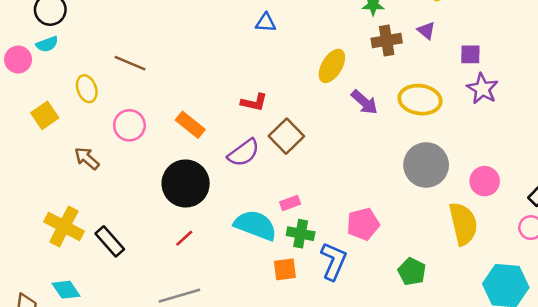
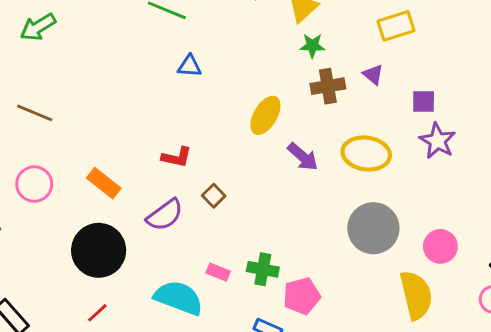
brown square: (286, 136) -> (214, 196), size x0.6
pink rectangle: (290, 203) -> (218, 272), turned 42
green cross: (301, 234) -> (263, 269), moved

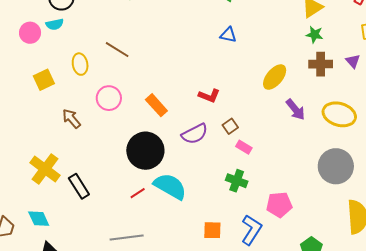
green cross: (263, 269) -> (237, 181), moved
pink rectangle: (218, 272) -> (244, 147), moved
cyan semicircle: (179, 298) -> (170, 186), moved

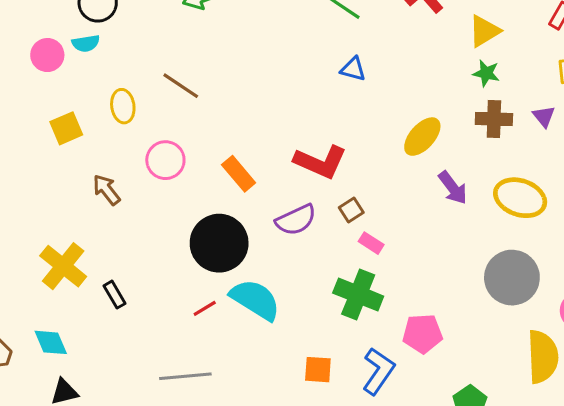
red L-shape: (209, 96) -> (320, 162), size x1.6
green cross: (237, 181) -> (358, 295), size x1.4
black rectangle: (79, 186) -> (115, 295), size x0.7

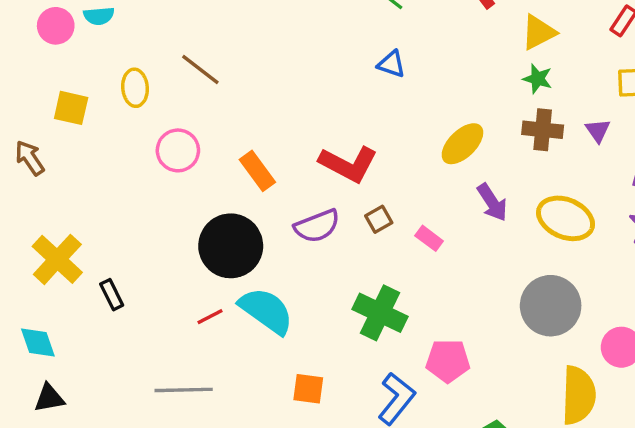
yellow square: (66, 128) -> (71, 108), turned 32
brown arrow: (107, 190) -> (30, 158), moved
pink rectangle: (371, 243) -> (429, 238), moved
orange square: (318, 370) -> (308, 389), moved

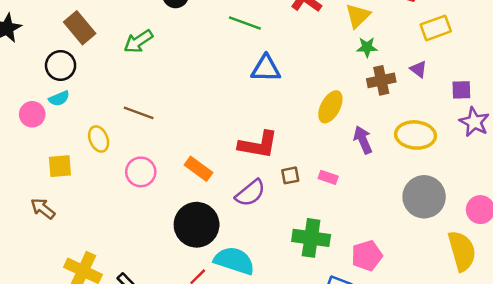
blue triangle: (391, 64) -> (266, 69), size x1.5
purple arrow: (492, 202) -> (363, 140), turned -152
brown square: (379, 219) -> (290, 175), turned 36

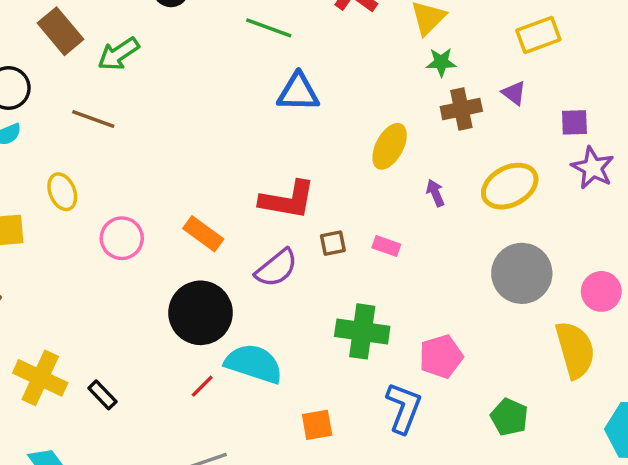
brown rectangle: (80, 28) -> (61, 31), moved
brown line: (139, 113) -> (93, 119), moved
yellow ellipse: (416, 135) -> (510, 186), turned -33
purple arrow: (363, 140) -> (435, 193), size x0.7

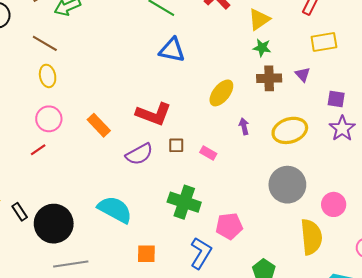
yellow ellipse: (62, 192) -> (48, 76), moved
black circle: (201, 313) -> (54, 224), moved
red line: (202, 386) -> (38, 150), moved

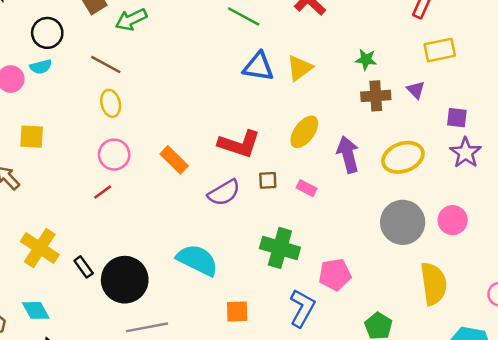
yellow triangle: (259, 19) -> (300, 68), moved
yellow ellipse: (221, 93) -> (304, 132), moved
purple arrow: (244, 126) -> (348, 155), size x1.8
pink circle: (334, 204) -> (453, 220), moved

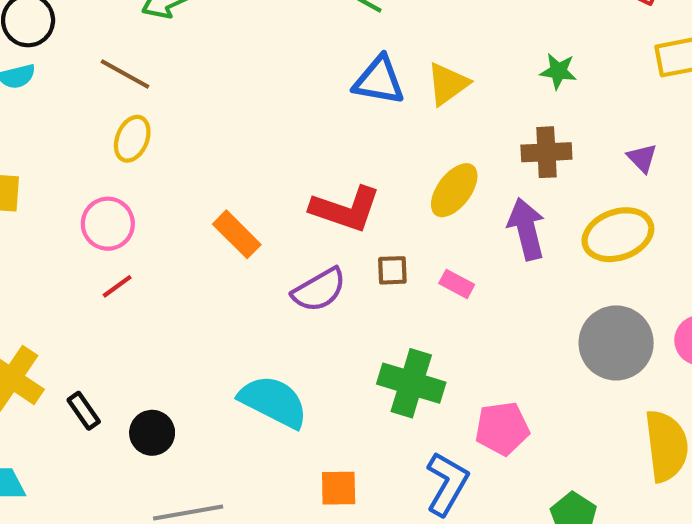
purple triangle: (416, 90) -> (642, 158), moved
brown cross: (376, 96) -> (546, 152), moved
yellow ellipse: (111, 103) -> (132, 139), turned 36
pink circle: (114, 155) -> (108, 224), moved
black circle: (125, 280) -> (152, 433), size x0.6

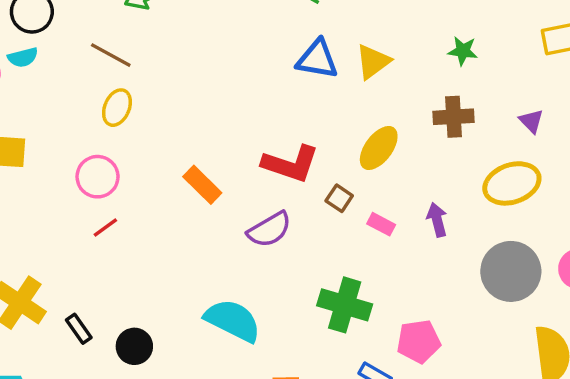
purple arrow: (526, 229) -> (437, 220), moved, size x0.7
brown square: (392, 270) -> (339, 198), moved, turned 36

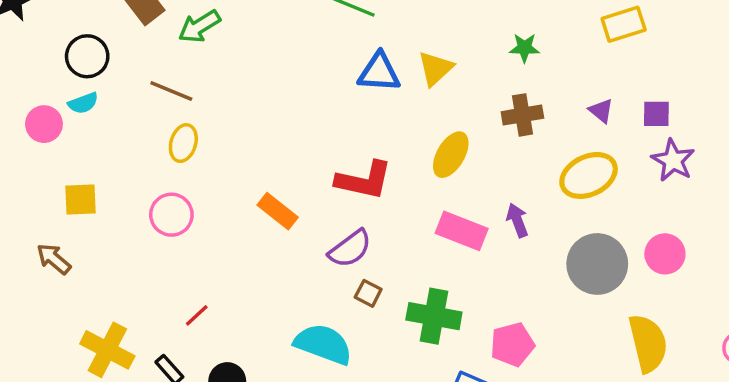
brown square: (339, 198) -> (368, 293), moved
pink rectangle: (381, 224) -> (462, 231), size x1.8
red line: (105, 228) -> (197, 315), moved

